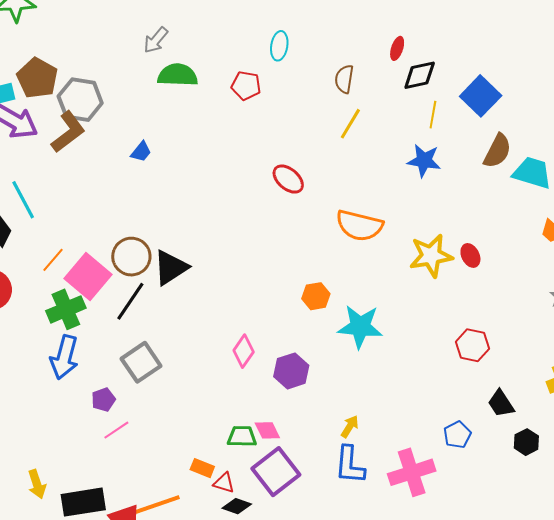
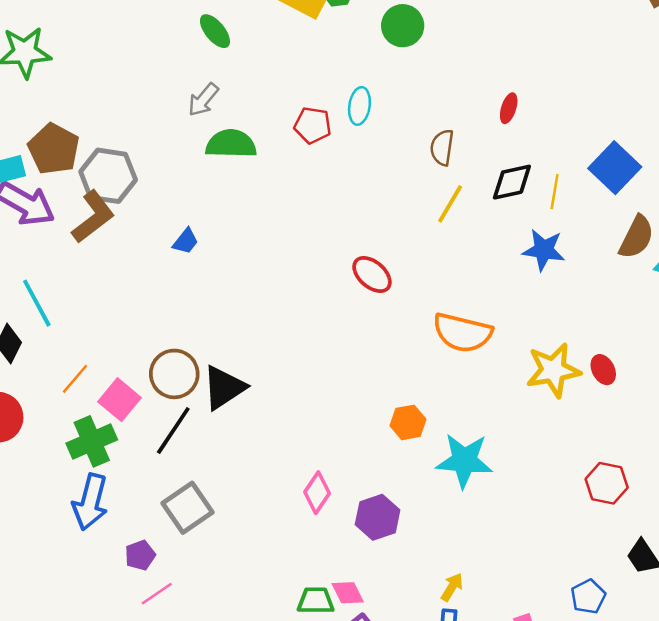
black diamond: (420, 75) -> (512, 182), moved
red pentagon: (246, 85) -> (313, 125), moved
pink square: (88, 277) -> (120, 400), size x0.7

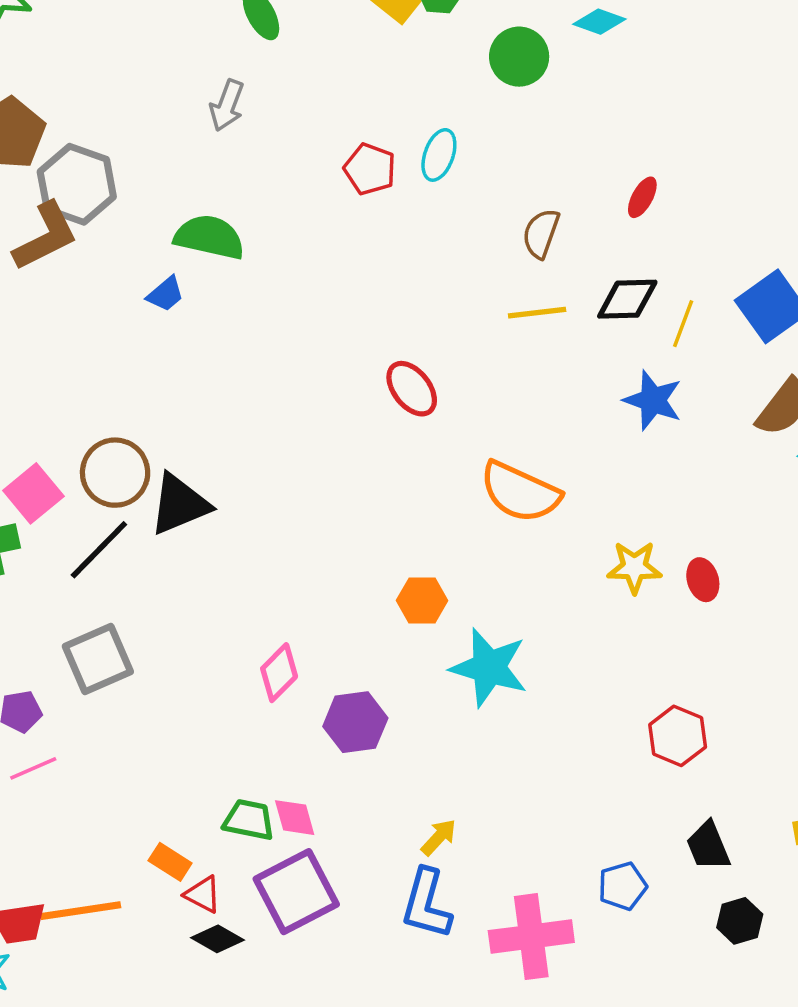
gray arrow: (203, 100) -> (227, 105), turned -30
green semicircle: (231, 144) -> (209, 237), moved
yellow line: (450, 204) -> (537, 313), turned 42
yellow star: (553, 370) -> (634, 567), size x0.7

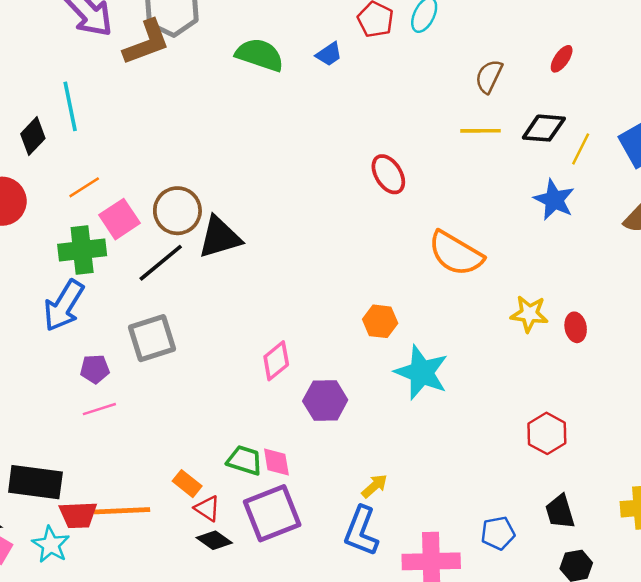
blue trapezoid: (166, 294) -> (329, 54), moved

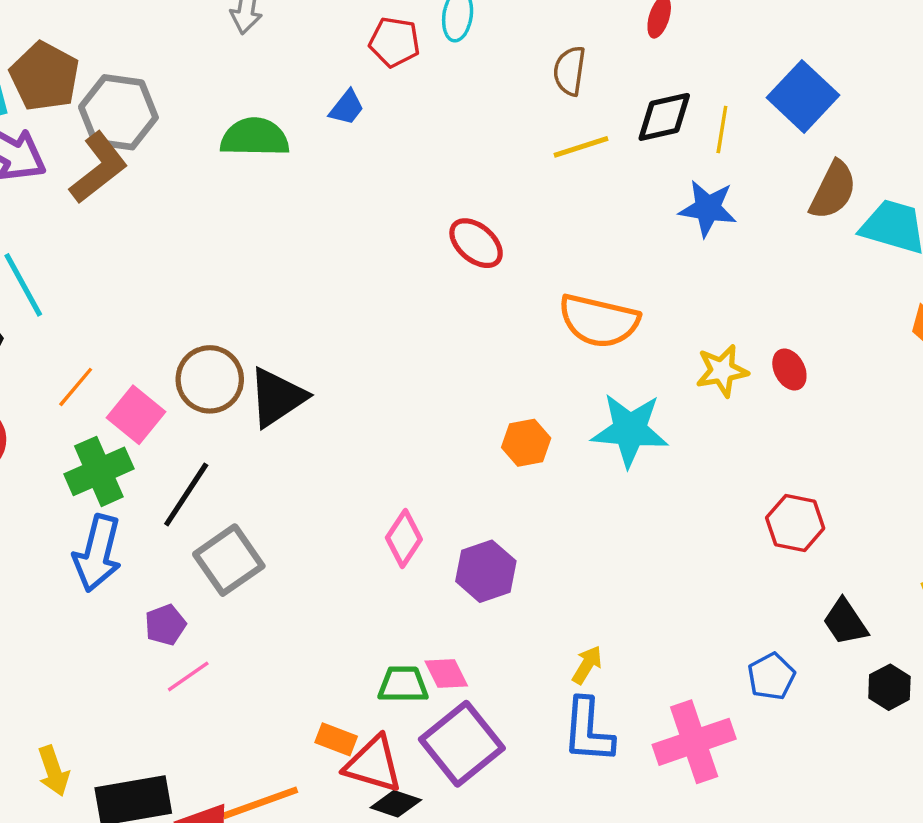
black line: (161, 263) -> (186, 495), moved
cyan star: (422, 372) -> (630, 430), moved
red triangle: (207, 508) -> (373, 764), size x1.6

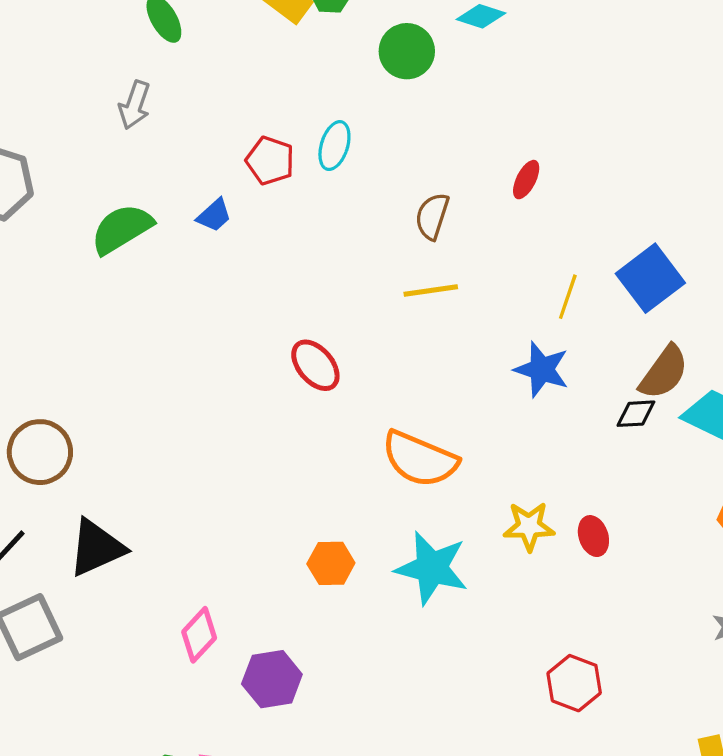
black diamond: (664, 117) -> (636, 414), moved, size x0.7
green semicircle: (255, 137) -> (122, 229), turned -42
black triangle: (277, 397) -> (96, 548), moved

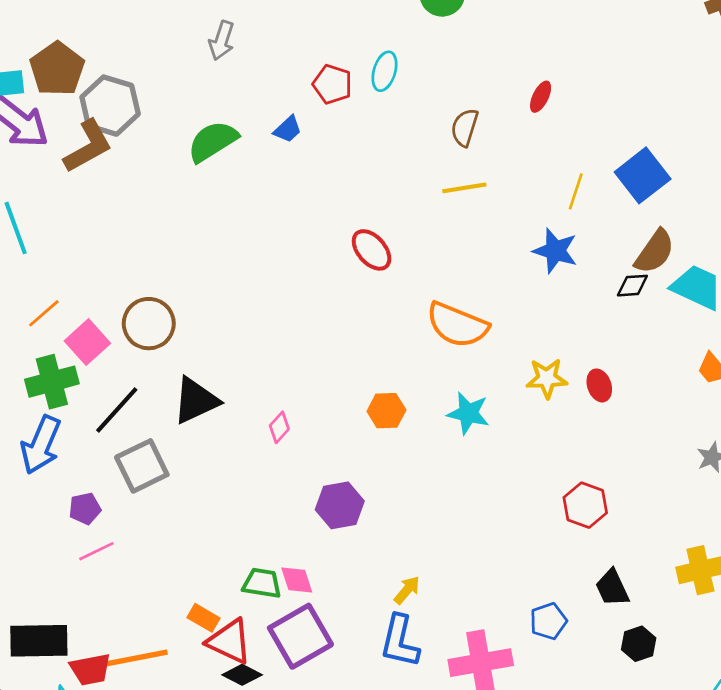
cyan star: (432, 568) -> (468, 413), size x0.7
pink diamond: (199, 635) -> (279, 427), moved, size x0.7

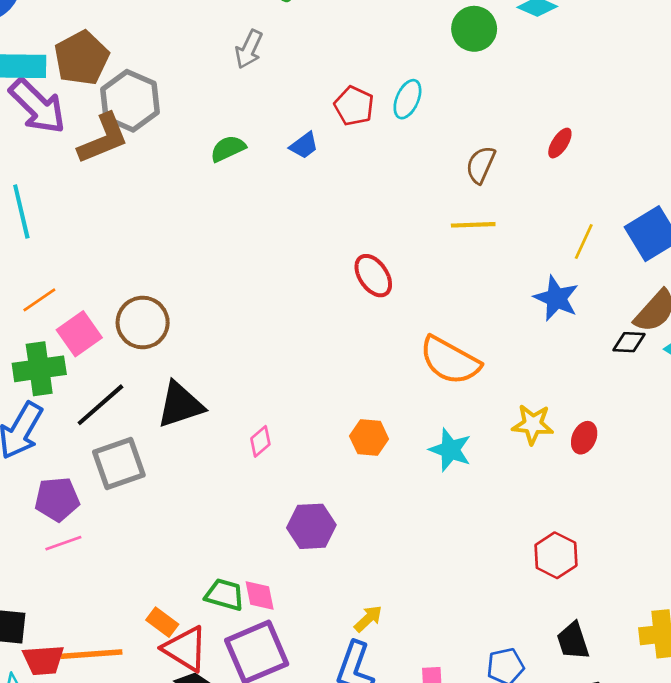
green semicircle: (213, 141) -> (228, 149), size x0.7
red ellipse: (599, 385) -> (584, 438), turned 36
purple pentagon: (85, 508) -> (57, 499), size x1.4

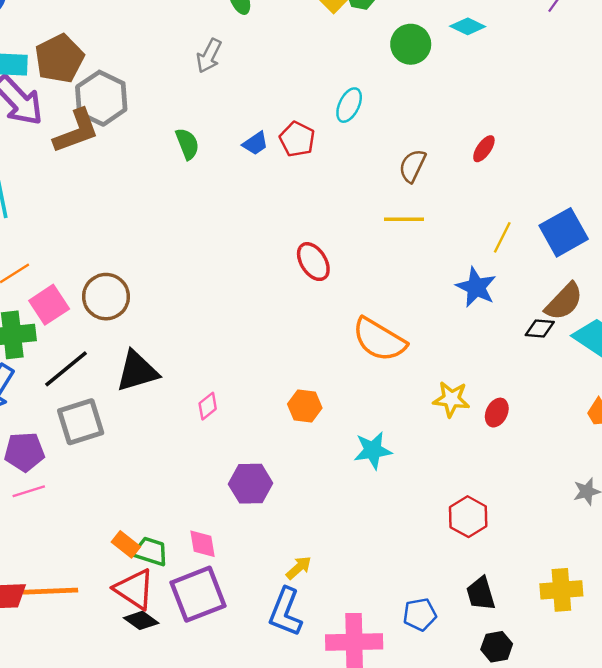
red pentagon: (354, 106) -> (297, 139), moved
green semicircle: (228, 149) -> (187, 144), turned 92
cyan star: (450, 450) -> (373, 450), moved, turned -30
green trapezoid: (225, 595) -> (150, 551), moved
orange rectangle: (162, 622) -> (126, 544), moved

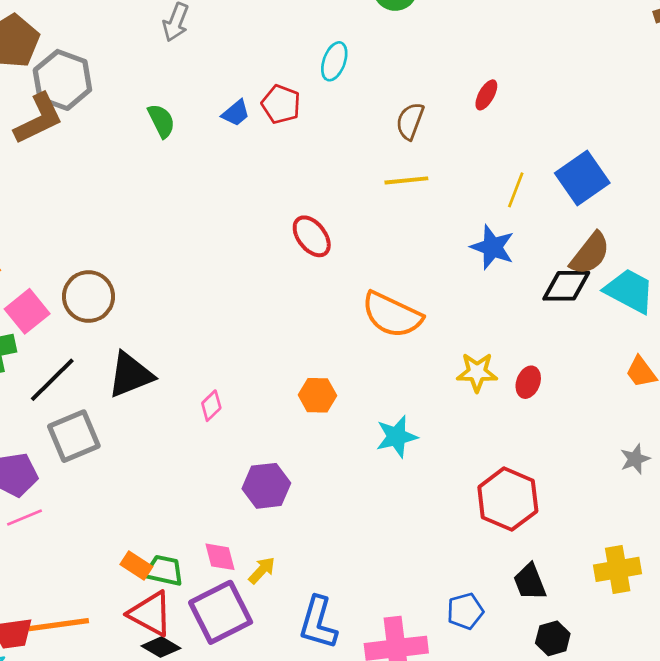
black diamond: (540, 329) -> (566, 286), size x1.5
red hexagon: (468, 517) -> (508, 499), size x1.4
yellow arrow: (299, 568) -> (262, 570), moved

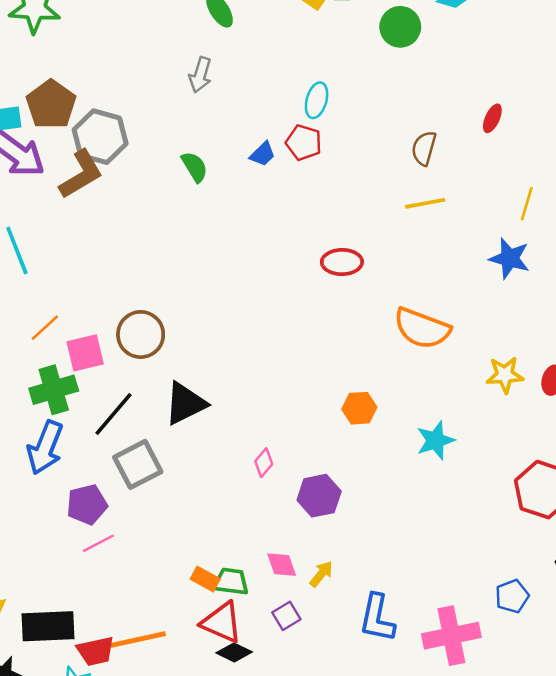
cyan ellipse: (334, 61) -> (317, 100), moved
red ellipse: (312, 236) -> (342, 262), turned -48
pink square: (27, 311) -> (85, 353), turned 30
pink diamond: (211, 406) -> (264, 463), moved
purple square: (221, 612) -> (286, 616), size x0.5

